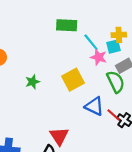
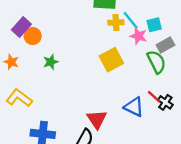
yellow cross: (119, 35) -> (116, 23), moved
green star: (32, 82) -> (51, 62), moved
blue triangle: (94, 106) -> (134, 107), moved

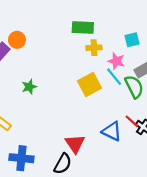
cyan line: (131, 20) -> (114, 77), moved
cyan square: (154, 25) -> (132, 40), moved
orange circle: (33, 36) -> (17, 40), moved

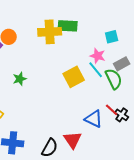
yellow cross: (94, 48) -> (50, 32), moved, size x1.6
red triangle: (75, 144) -> (73, 140), moved

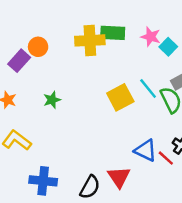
cyan square: (112, 37) -> (168, 47), turned -32
pink star: (98, 56) -> (151, 37), moved
red line: (112, 110) -> (166, 158), moved

